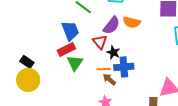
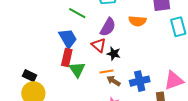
orange semicircle: (132, 22) -> (137, 21), moved
red rectangle: (66, 50) -> (67, 58), turned -42
blue cross: (124, 67) -> (140, 81), moved

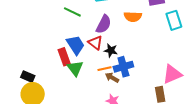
blue trapezoid: (68, 38) -> (75, 45), moved
red rectangle: (67, 58) -> (64, 57), turned -30
blue cross: (140, 81) -> (123, 67), moved

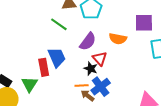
red triangle: (95, 43) -> (100, 59), moved
blue cross: (123, 67) -> (101, 87), turned -30
green triangle: (75, 68) -> (30, 84), moved

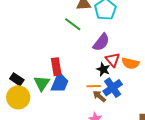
orange semicircle: (118, 39) -> (130, 63), moved
blue trapezoid: (57, 57) -> (60, 83), moved, turned 45

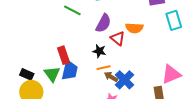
orange semicircle: (130, 63) -> (134, 28), moved
black star: (103, 69) -> (99, 51), moved
blue cross: (113, 88) -> (125, 80), moved

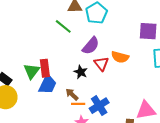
orange line: (104, 68) -> (78, 104), moved
green triangle: (52, 74) -> (32, 71), moved
brown arrow: (111, 77) -> (72, 94), moved

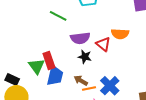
purple semicircle: (91, 46) -> (80, 38), moved, turned 54

